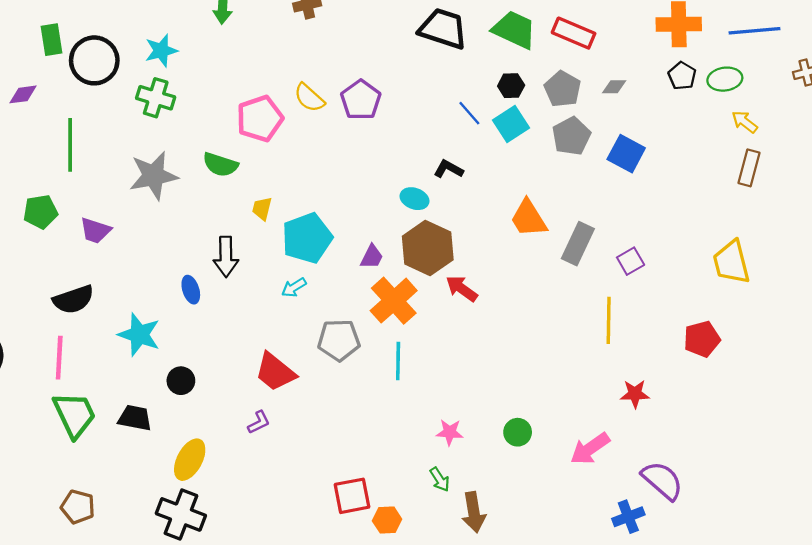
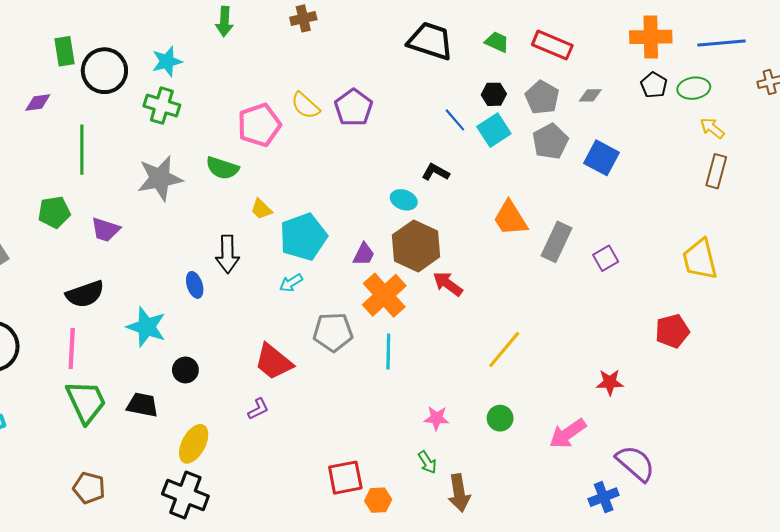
green trapezoid: (514, 30) -> (497, 42), size x0.6
yellow trapezoid: (262, 208) -> (261, 209), turned -60
yellow line: (609, 320) -> (504, 349), moved, turned 39

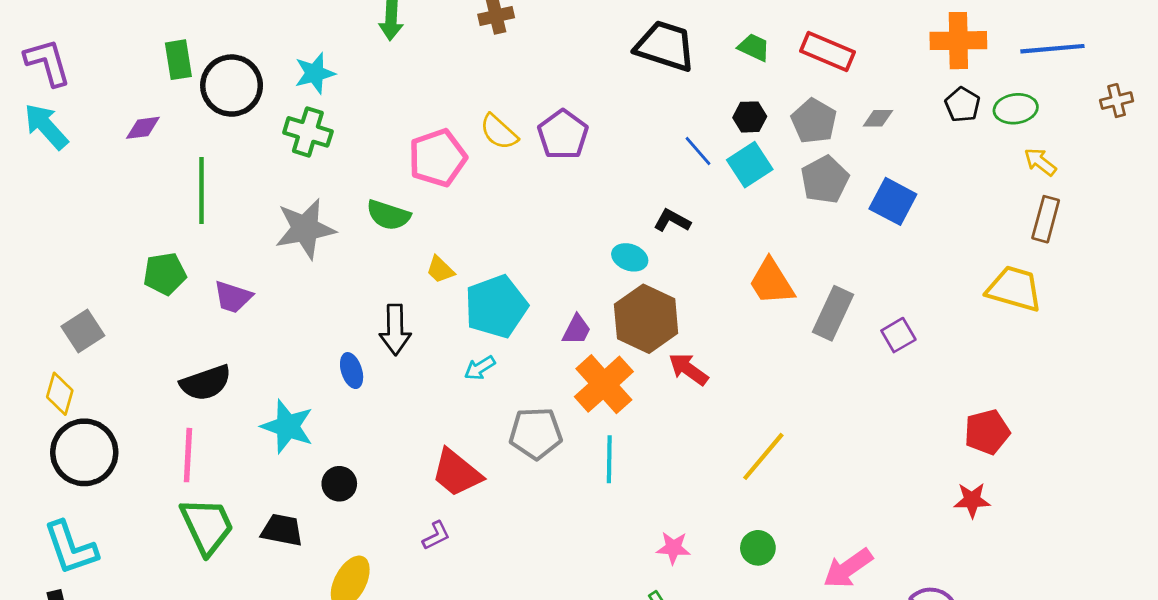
yellow trapezoid: (700, 259) -> (1014, 289), moved, turned 120
red star: (610, 382) -> (972, 500), moved

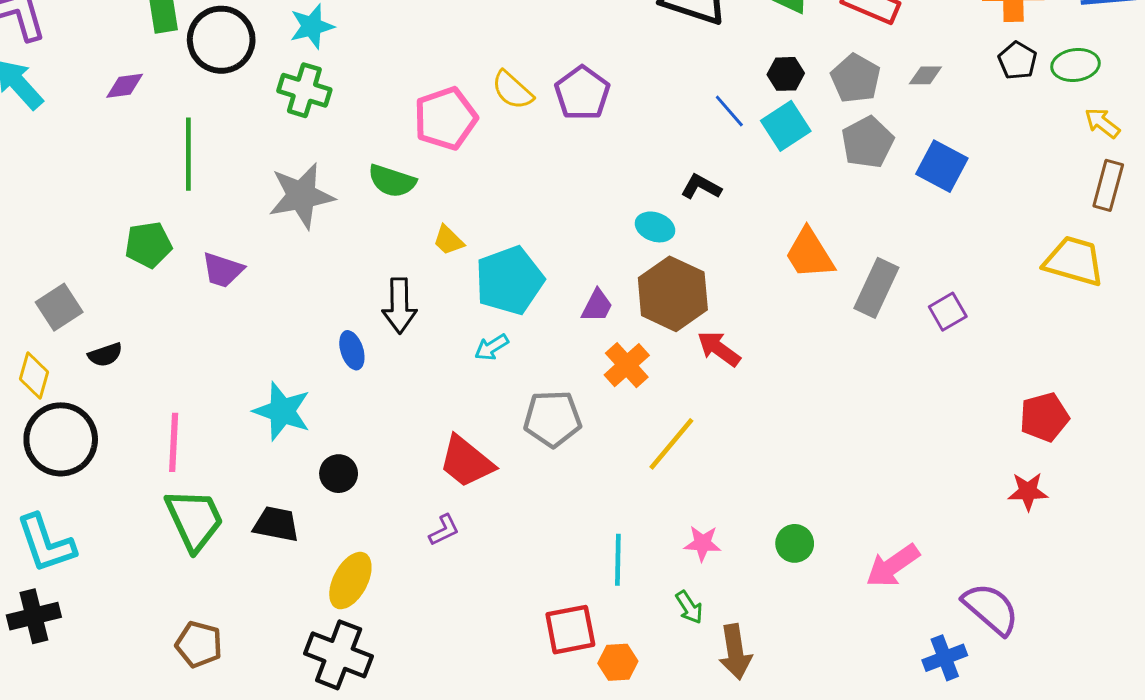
black semicircle: (206, 383) -> (105, 355), moved, size x0.6
orange cross: (604, 384) -> (627, 365), size x0.7
yellow line: (763, 456) -> (671, 444), moved
cyan line: (609, 459) -> (618, 560), moved

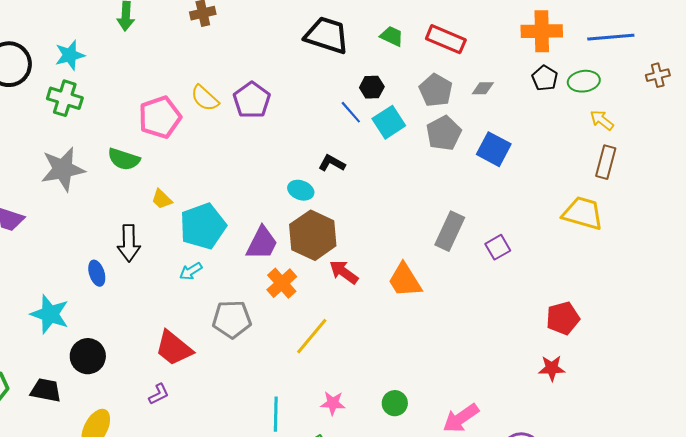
black hexagon: (786, 74) -> (372, 87), moved
orange trapezoid: (810, 254) -> (405, 280), moved
purple trapezoid: (597, 306) -> (262, 243), size x1.5
black circle: (339, 474) -> (88, 356), size x1.4

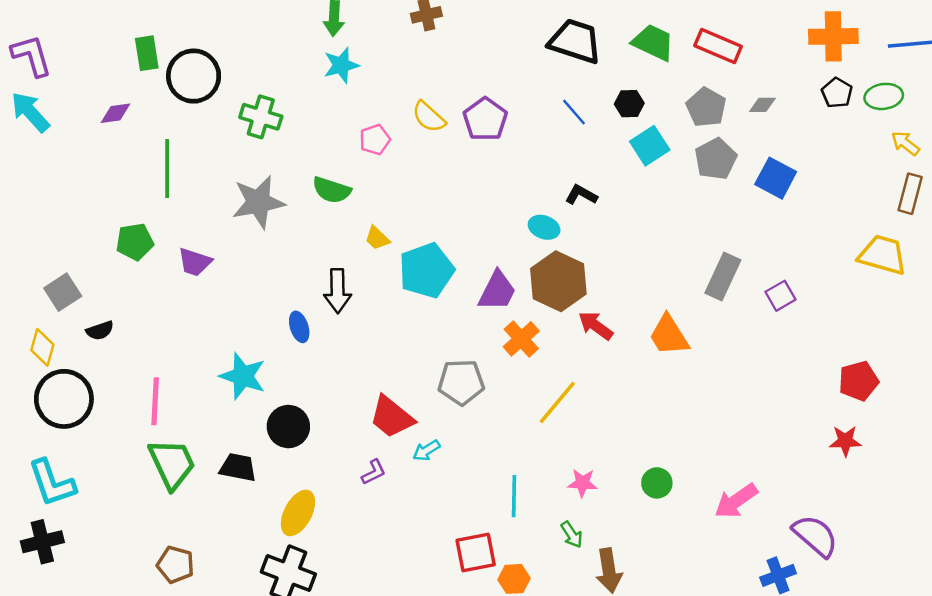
green trapezoid: (392, 36) -> (653, 42), size x1.5
cyan star: (70, 55) -> (341, 65), moved
blue line: (351, 112) -> (574, 112), moved
pink pentagon: (160, 117) -> (375, 140), size x0.6
cyan arrow: (191, 271) -> (426, 451), moved

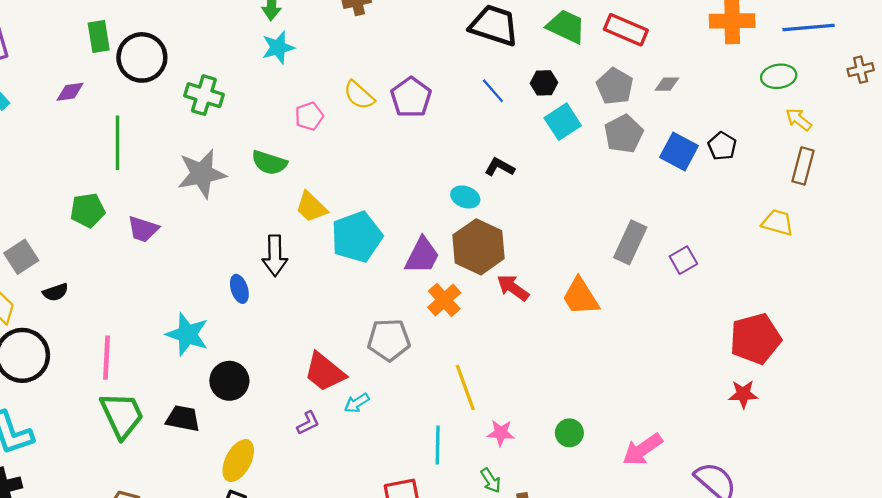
black pentagon: (837, 93) -> (722, 146), moved
yellow trapezoid: (377, 238) -> (311, 207), size x1.4
yellow trapezoid: (883, 255) -> (778, 222), size x0.7
red pentagon: (859, 381) -> (755, 339), size x1.4
yellow line: (557, 403) -> (465, 387), moved, turned -60

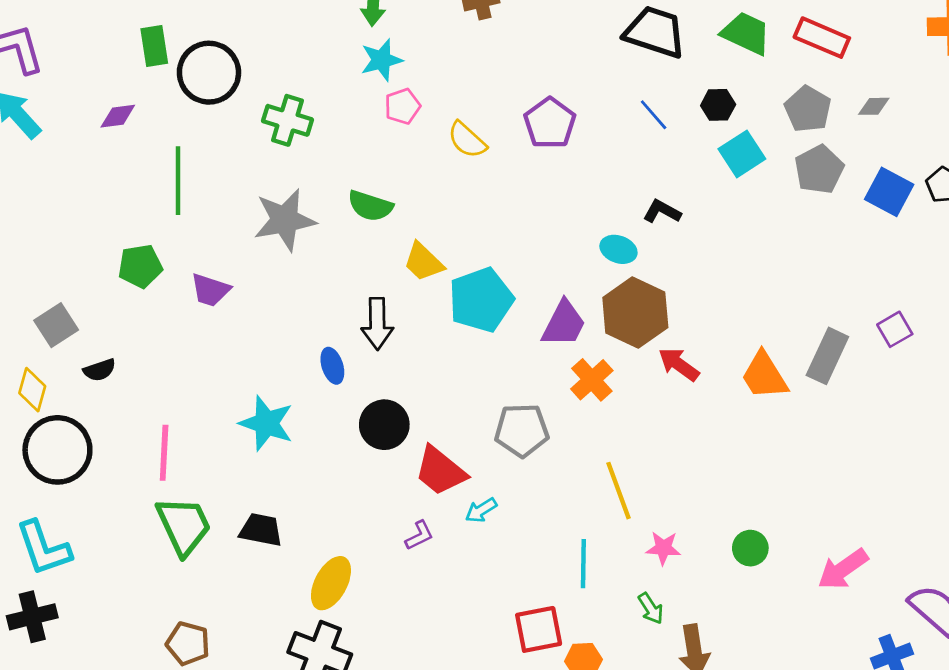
yellow semicircle: (359, 95) -> (467, 140), moved
pink pentagon: (309, 116) -> (402, 106), moved
gray rectangle: (630, 242) -> (827, 356), moved
black circle: (229, 381) -> (384, 425), moved

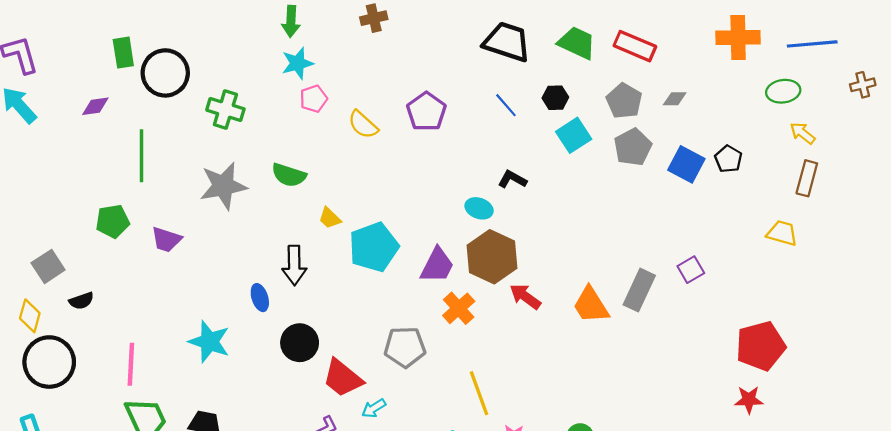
yellow trapezoid: (424, 262) -> (330, 218), size x0.7

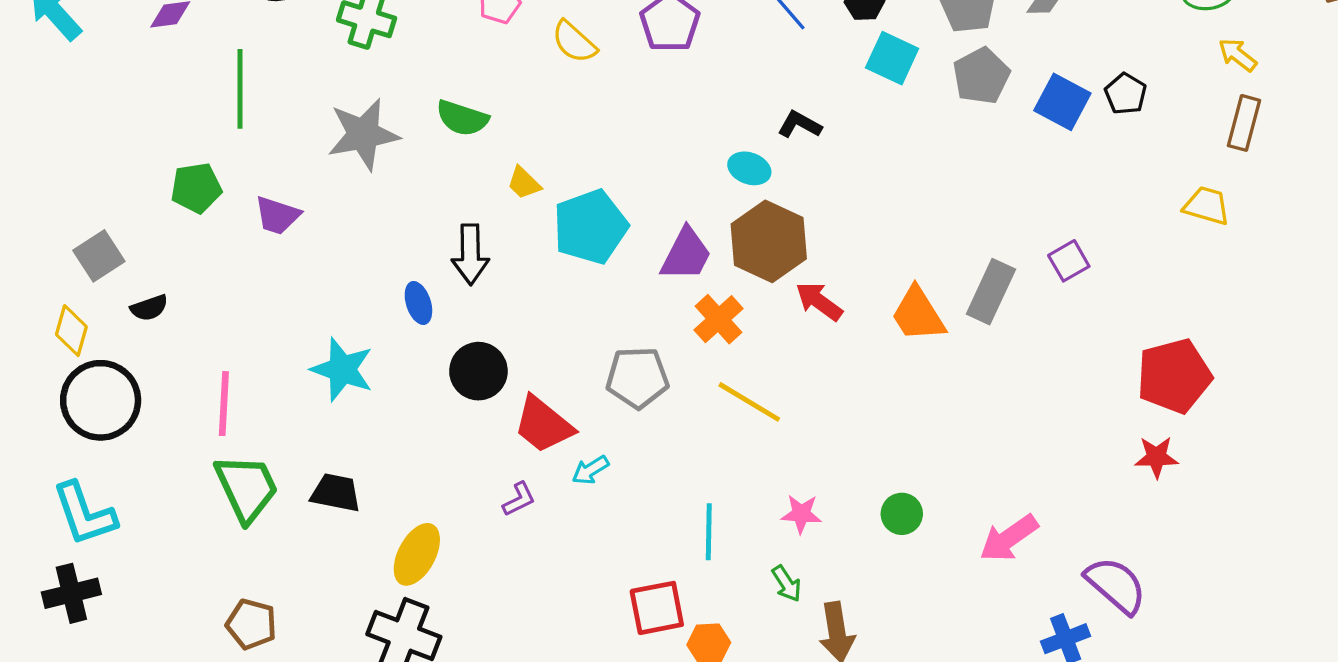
cyan square: (574, 135) -> (892, 58), turned -32
yellow line: (479, 393) -> (749, 402), moved, turned -39

